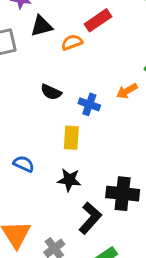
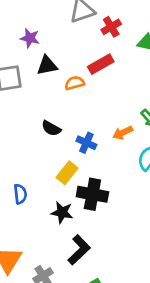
yellow rectangle: (71, 138) -> (67, 173), turned 30
blue semicircle: (24, 164) -> (20, 194), turned 54
black cross: (123, 194) -> (92, 194), moved

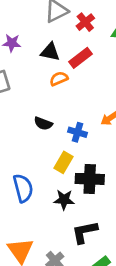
black triangle: (47, 65) -> (50, 52), moved, turned 30
blue semicircle: (20, 194) -> (23, 188), size x1.5
black L-shape: (79, 250) -> (85, 232), turned -140

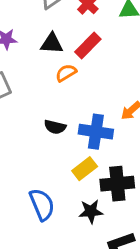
blue cross: (78, 132) -> (96, 132), size x1.5
yellow rectangle: (64, 162) -> (85, 169), turned 30

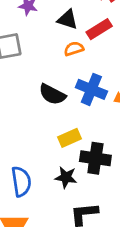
black semicircle: (55, 127) -> (52, 94), size x1.4
blue cross: (96, 132) -> (91, 89), moved
blue semicircle: (42, 205) -> (21, 182), moved

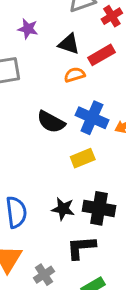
yellow rectangle: (70, 138) -> (83, 158), moved
black cross: (95, 158) -> (99, 208), moved

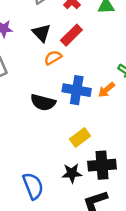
black triangle: (69, 44) -> (42, 33), turned 42
yellow rectangle: (83, 158) -> (80, 138), moved

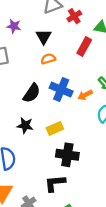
red rectangle: (71, 35) -> (84, 46), moved, turned -30
black semicircle: (43, 102) -> (32, 93), turned -84
black star: (72, 173) -> (25, 125), moved

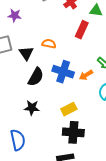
black triangle: (44, 37) -> (26, 53), moved
orange semicircle: (48, 59) -> (49, 44), turned 32
yellow rectangle: (55, 128) -> (69, 109), moved

